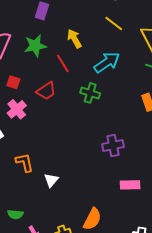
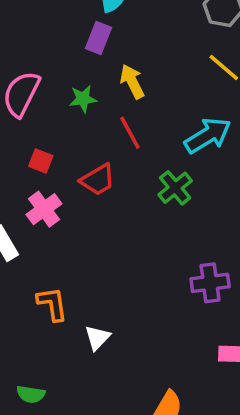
yellow arrow: (74, 39) -> (132, 81), moved
green star: (35, 46) -> (83, 99), size x0.7
green cross: (90, 93) -> (175, 188), turned 30

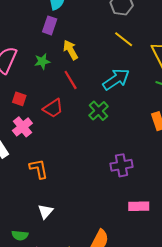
orange L-shape: (52, 304) -> (39, 169), moved
white triangle: (97, 338) -> (46, 211), moved

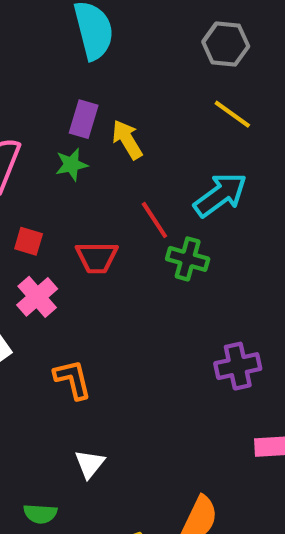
purple rectangle: (50, 25) -> (84, 119), moved
red line: (71, 80) -> (154, 220), moved
red trapezoid: (53, 108) -> (97, 257), turned 35
green cross: (98, 111) -> (188, 259), turned -30

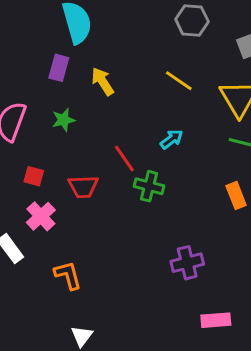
gray hexagon: (226, 44) -> (192, 20), moved
purple rectangle: (84, 119) -> (59, 68), moved
yellow arrow: (127, 140) -> (103, 81), moved
cyan arrow: (220, 195) -> (172, 139), size x0.6

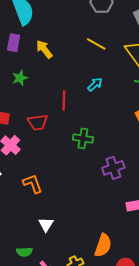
red line: (124, 158) -> (64, 101), turned 42
green cross: (149, 186) -> (83, 138), moved

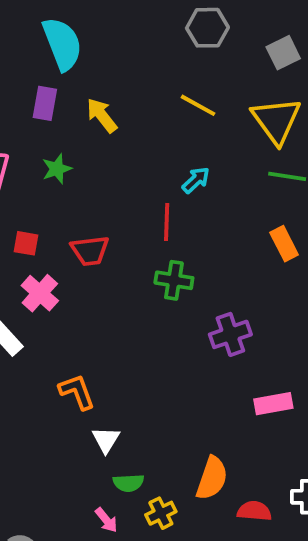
red line: (64, 101) -> (167, 222), moved
orange L-shape: (33, 184) -> (77, 392), moved
green semicircle: (24, 252) -> (128, 483), moved

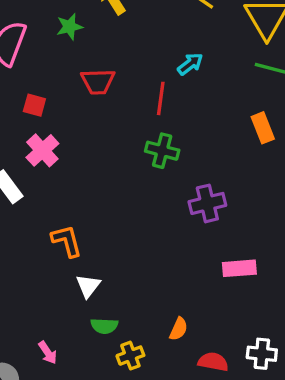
green star: (57, 169) -> (70, 27), moved
red trapezoid: (90, 251) -> (98, 82), moved
orange semicircle: (212, 478) -> (179, 329), size x0.6
pink arrow: (106, 520) -> (48, 353), moved

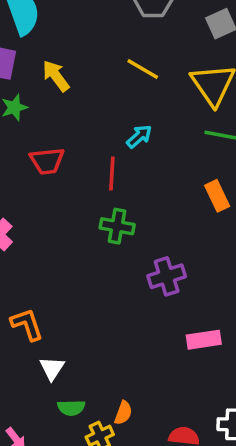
orange semicircle: (179, 329) -> (123, 413), moved

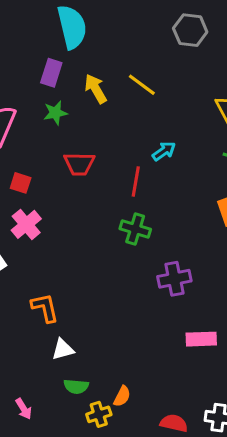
yellow line: (143, 69) -> (142, 85), moved
white triangle: (52, 368) -> (63, 349), turned 35

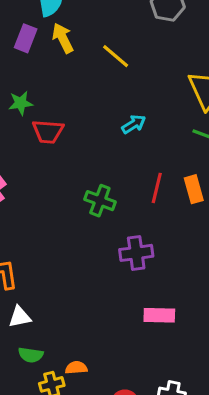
yellow arrow: (96, 89) -> (63, 38), moved
green star: (55, 113) -> (21, 103), moved
red line: (136, 181) -> (157, 188), moved
orange semicircle: (122, 396) -> (76, 368), turned -125

